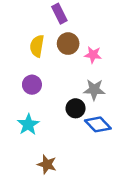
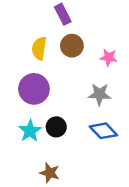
pink star: (93, 55) -> (109, 57), moved
purple circle: (32, 85) -> (34, 89), size x1.5
black circle: (76, 108) -> (56, 127), moved

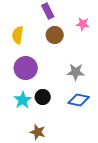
yellow semicircle: (39, 48) -> (18, 35), moved
pink star: (109, 57) -> (83, 24), moved
blue diamond: (103, 131) -> (79, 100), turned -35

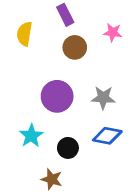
yellow semicircle: (18, 35) -> (24, 34), moved
purple circle: (26, 68) -> (57, 96), moved
black circle: (43, 97) -> (68, 148), moved

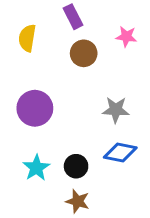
purple circle: (57, 96) -> (35, 108), moved
cyan star: (31, 136) -> (36, 168), moved
brown star: (52, 179) -> (78, 201), moved

